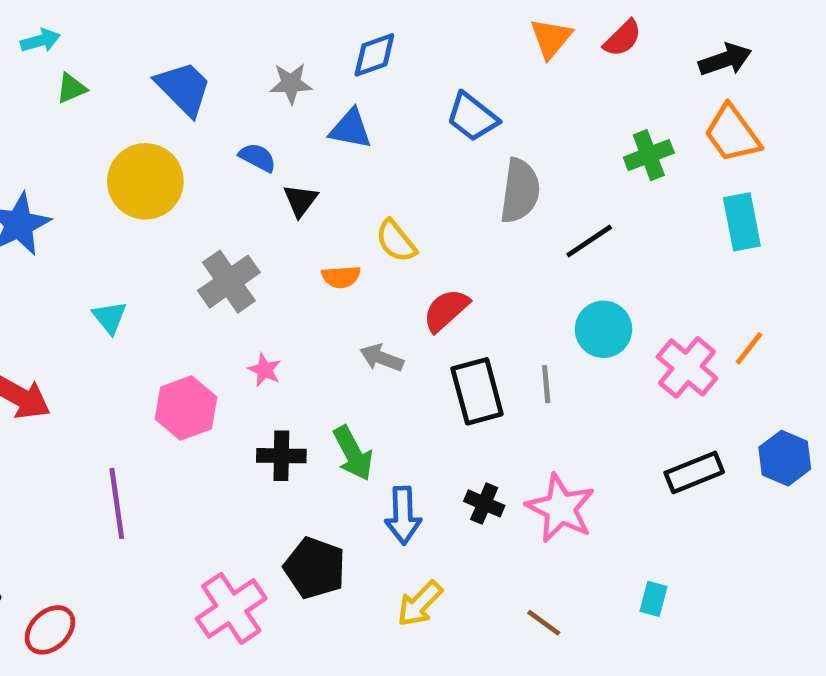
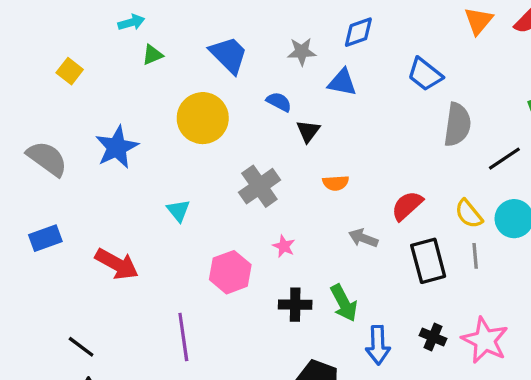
yellow semicircle: (396, 241) -> (469, 214), moved

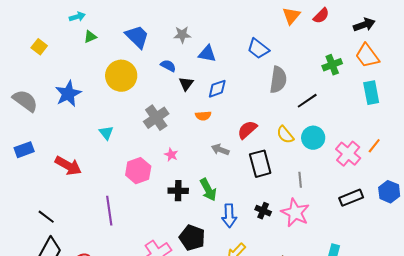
blue diamond: (358, 32) -> (217, 89), moved
gray line: (475, 256) -> (300, 180), moved

